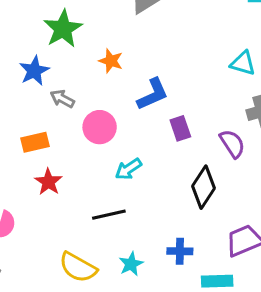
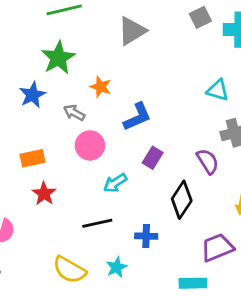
gray arrow: (62, 99) -> (74, 113), moved
purple rectangle: (180, 128) -> (153, 158), moved, turned 50
blue cross: (180, 251) -> (146, 236), moved

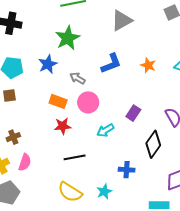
orange star: (101, 87) -> (148, 65), moved
blue L-shape: (137, 117) -> (111, 64), moved
orange rectangle: (33, 158) -> (58, 101), moved, turned 30
red star: (44, 194) -> (63, 126), moved, turned 30
black line: (97, 223) -> (75, 157), moved

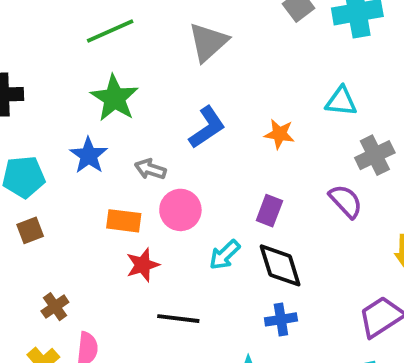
orange star: (148, 65) -> (279, 134), moved
black diamond: (153, 144) -> (280, 265), moved, turned -40
black line: (75, 157) -> (178, 319), turned 30

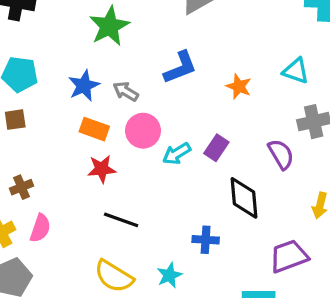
blue star: (89, 155) -> (84, 86), moved
cyan arrow: (225, 255) -> (177, 154), moved
black diamond: (280, 265) -> (244, 198), moved

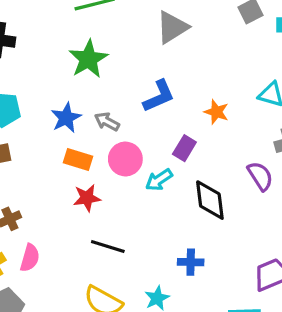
purple rectangle: (216, 148) -> (184, 148), moved
black diamond: (244, 198) -> (210, 200), moved

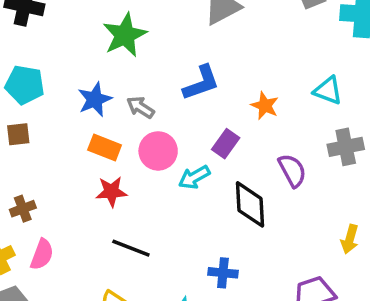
purple semicircle: (260, 176) -> (292, 170), moved

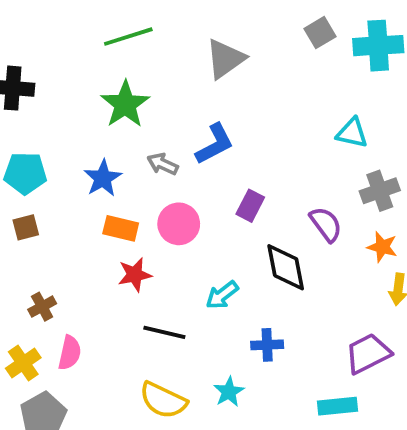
orange star: (265, 106) -> (382, 247), moved
gray arrow: (140, 107) -> (163, 164), moved
cyan arrow: (194, 177) -> (222, 295), moved

